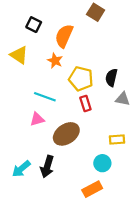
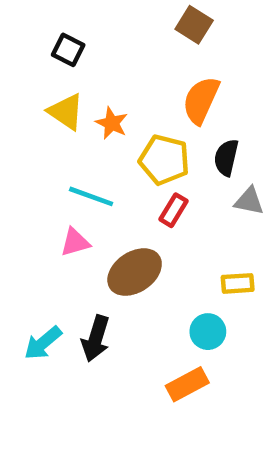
orange semicircle: (64, 36) -> (201, 100), moved
yellow triangle: (19, 55) -> (66, 112), moved
red rectangle: (85, 103) -> (173, 210), turned 49

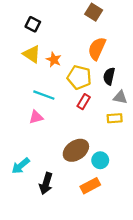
brown ellipse: (135, 272) -> (76, 150), moved
yellow rectangle: (238, 283) -> (115, 118), moved
black arrow: (96, 338) -> (46, 183), moved

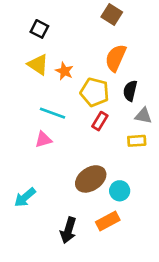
black arrow: (46, 183) -> (68, 230), moved

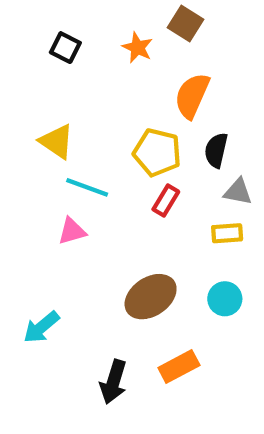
yellow triangle: (38, 64) -> (57, 142), moved
orange star: (64, 71) -> (137, 48), moved
cyan circle: (120, 191) -> (225, 299), moved

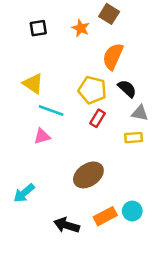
black square: (65, 48) -> (38, 28), turned -36
black semicircle: (216, 150) -> (127, 89), turned 120
cyan circle: (225, 299) -> (132, 211), moved
black arrow: (113, 382) -> (67, 225), turned 90

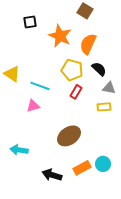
orange star: (81, 28) -> (60, 36), moved, size x1.6
yellow triangle: (33, 83) -> (12, 74), moved
cyan arrow: (24, 193) -> (19, 150), turned 48

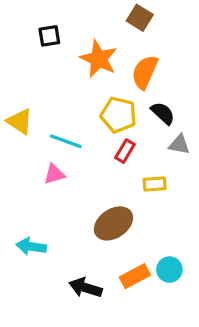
yellow rectangle: (104, 107) -> (155, 184), moved

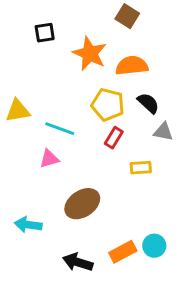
orange semicircle: (145, 72) -> (132, 66), turned 60
yellow triangle: (20, 121) -> (18, 111), turned -44
brown ellipse: (113, 223) -> (82, 204), moved

